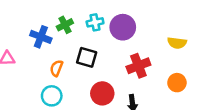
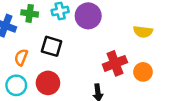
green cross: (65, 25) -> (30, 13), turned 35
red cross: (138, 66) -> (115, 63), moved
red circle: (102, 93) -> (48, 83), moved

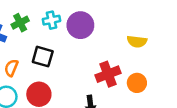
green cross: (30, 13) -> (20, 23), turned -35

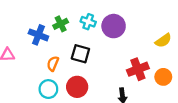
cyan cross: (51, 20) -> (88, 22), turned 32
yellow semicircle: (137, 41) -> (163, 40), turned -42

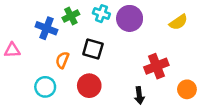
yellow semicircle: (163, 40) -> (178, 22), moved
orange circle: (163, 77) -> (187, 89), moved
cyan circle: (48, 89) -> (45, 87), moved

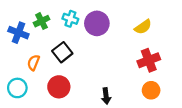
black square: (93, 49) -> (62, 52), turned 36
red cross: (156, 66) -> (149, 60), moved

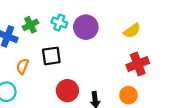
black square: (62, 52) -> (51, 56), turned 30
red circle: (59, 87) -> (67, 91), moved
orange circle: (151, 90) -> (128, 95), moved

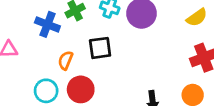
red circle: (67, 91) -> (81, 89), moved

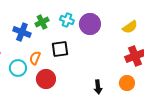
cyan circle: (46, 91) -> (18, 68), moved

